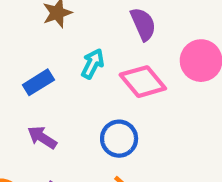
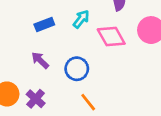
blue circle: (119, 139) -> (77, 69), moved

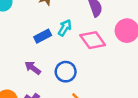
blue rectangle: (44, 24) -> (43, 36), moved

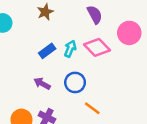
cyan arrow: (65, 28) -> (70, 49), moved

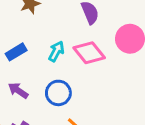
blue rectangle: (47, 51) -> (16, 52), moved

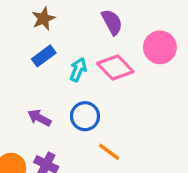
blue rectangle: (16, 52) -> (44, 56), moved

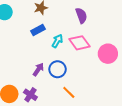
pink circle: (160, 47) -> (108, 54), moved
purple arrow: (39, 118) -> (38, 69), moved, turned 88

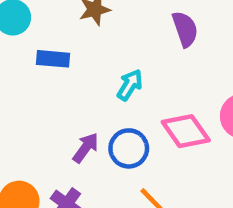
blue rectangle: (38, 30) -> (53, 59), moved, turned 32
pink diamond: (80, 43) -> (186, 131), moved

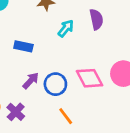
blue rectangle: (53, 59) -> (23, 46), moved
cyan arrow: (130, 85) -> (66, 28), moved

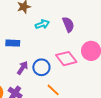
purple semicircle: (96, 19) -> (68, 24), moved
cyan arrow: (66, 28) -> (42, 24), turned 40

